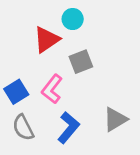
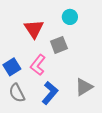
cyan circle: (73, 19) -> (70, 17), moved
red triangle: (47, 40) -> (34, 29), turned -30

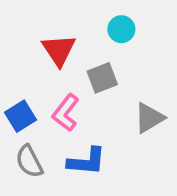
gray triangle: (84, 87) -> (149, 118), moved
blue L-shape: (50, 93) -> (87, 161), turned 55

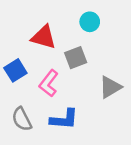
red triangle: (59, 50) -> (44, 37), turned -40
blue square: (20, 116) -> (15, 70), moved

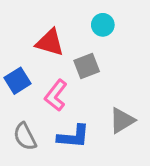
gray triangle: (110, 87) -> (122, 120), moved

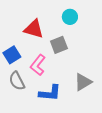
gray semicircle: (25, 137) -> (17, 81), moved

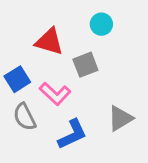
pink L-shape: (38, 65) -> (55, 94), turned -85
blue L-shape: (50, 93) -> (72, 134), turned -30

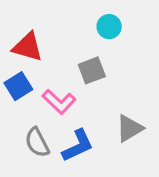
red triangle: (49, 42) -> (28, 47), moved
gray semicircle: (25, 117) -> (37, 142), moved

